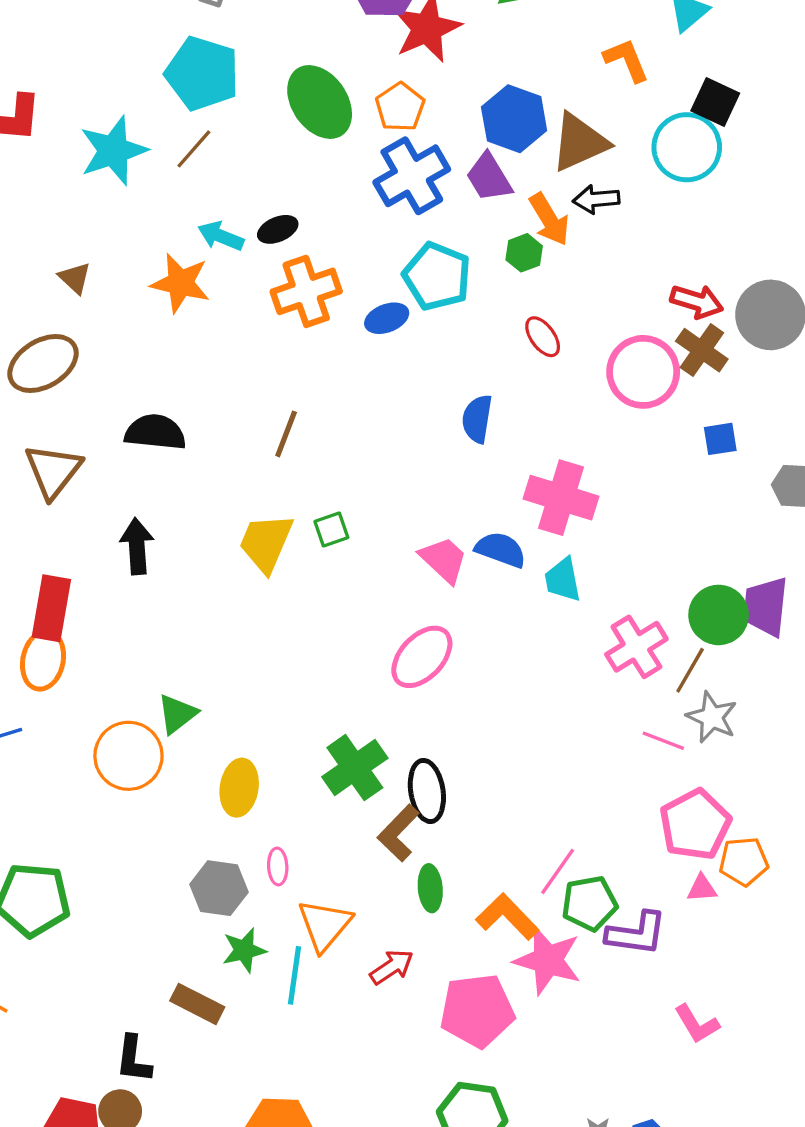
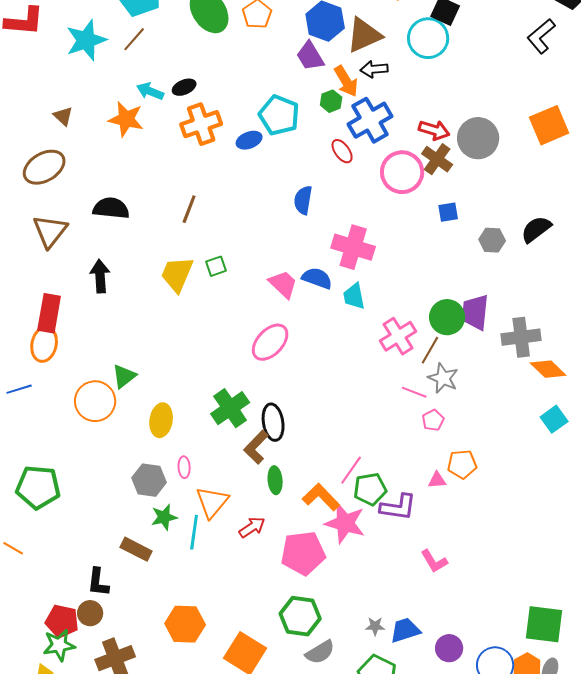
blue cross: (412, 176) -> (370, 120), moved
pink pentagon: (695, 825) -> (433, 420), moved, size x0.5

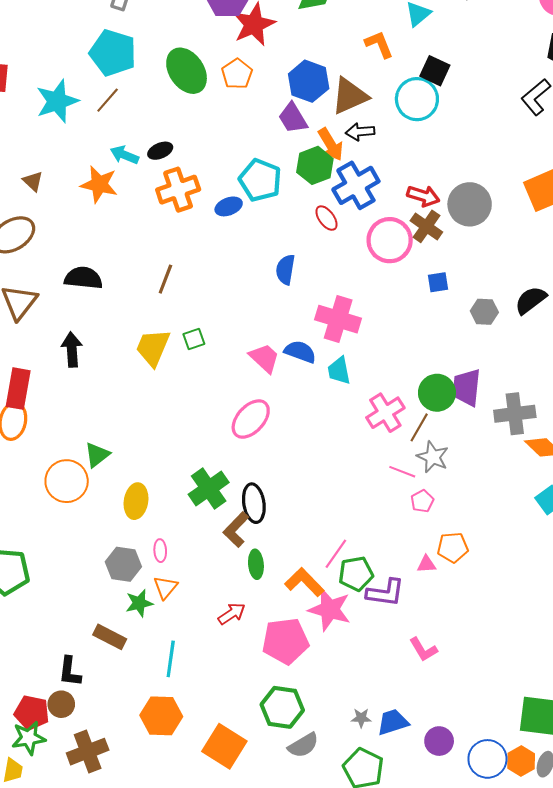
green hexagon: (331, 101) -> (315, 165), size x1.6
orange triangle: (212, 502) -> (165, 587), moved, size x0.7
cyan line: (194, 532) -> (171, 659), moved

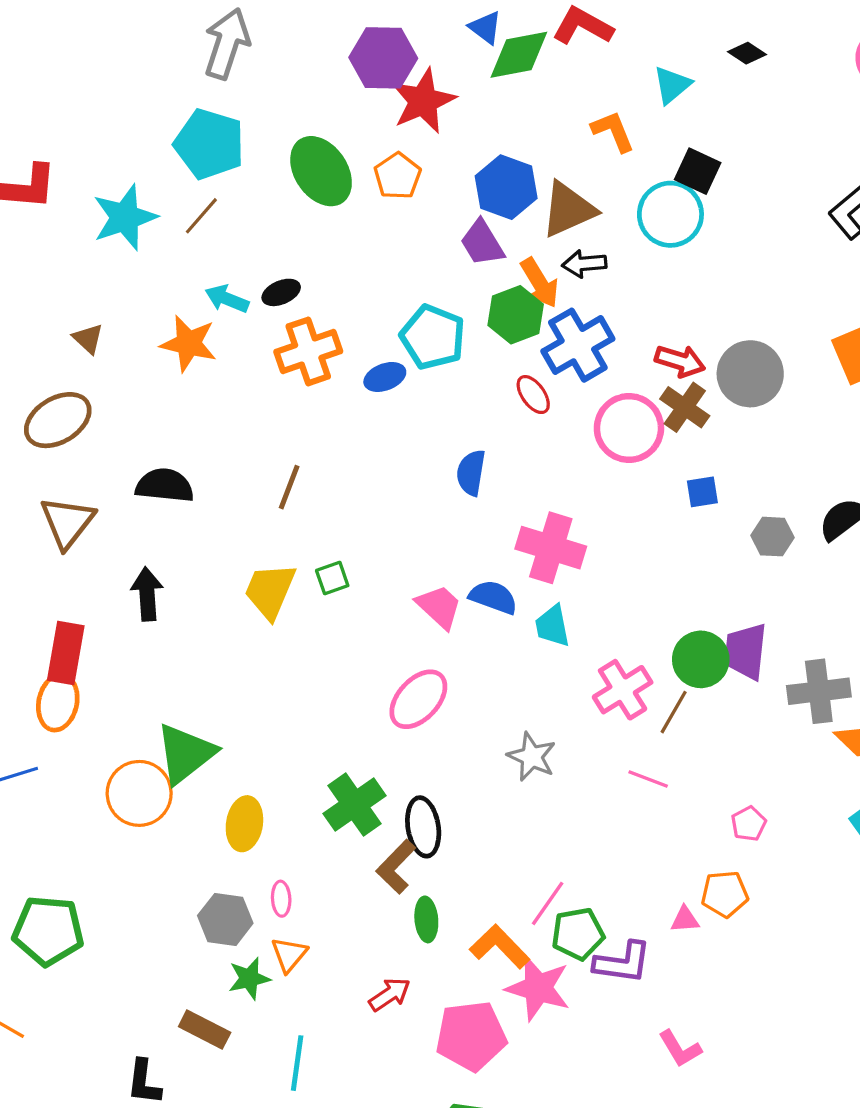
green triangle: (97, 455) -> (185, 754), size x1.6
gray star: (433, 457) -> (532, 757), moved
pink pentagon: (422, 501) -> (749, 824), moved

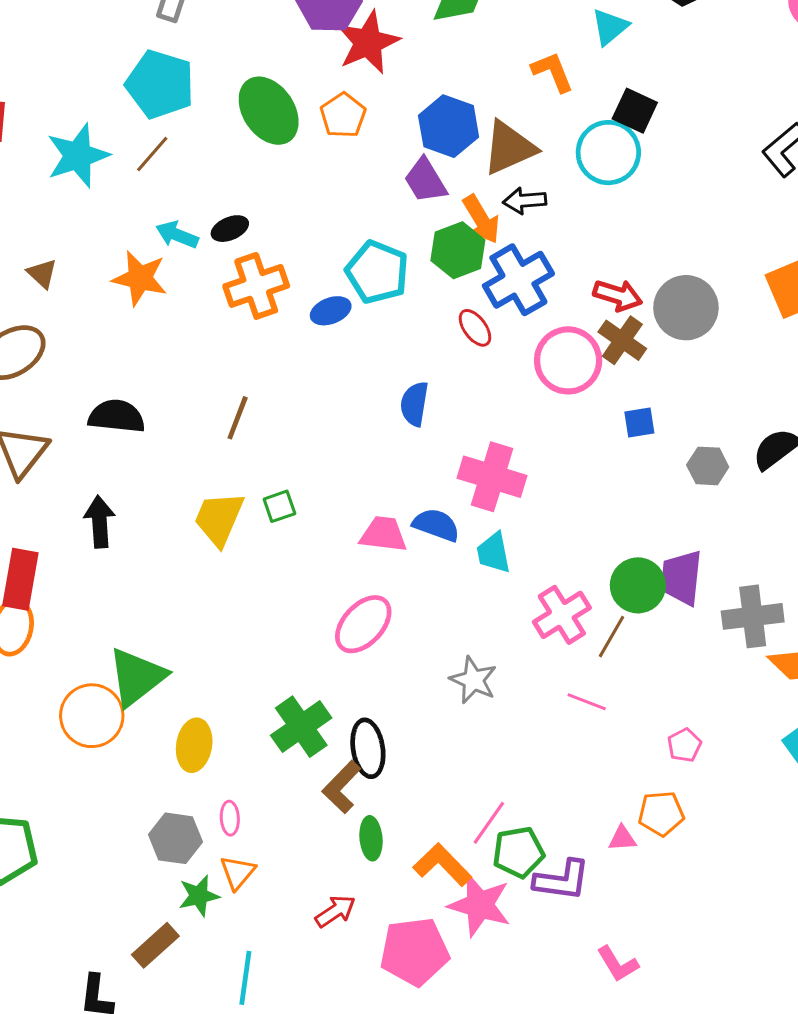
pink trapezoid: (439, 607) -> (383, 534), turned -36
brown rectangle: (205, 1030) -> (155, 945), turned -69

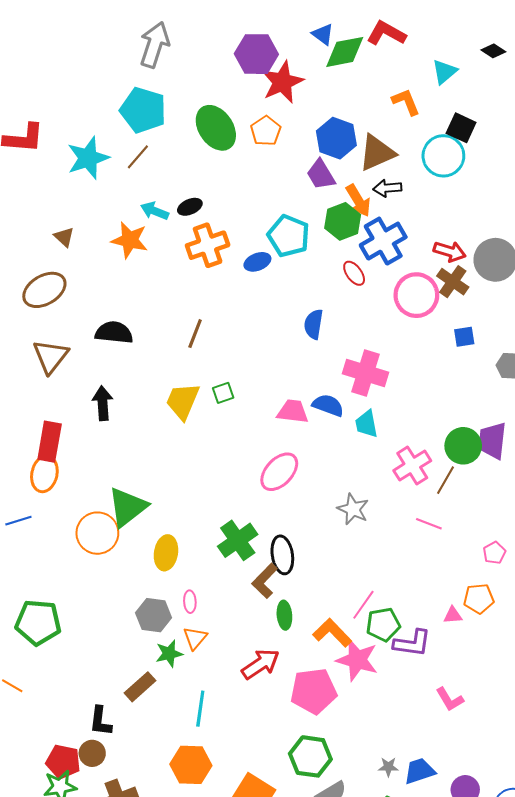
red arrow: (335, 911) -> (261, 664), size x1.4

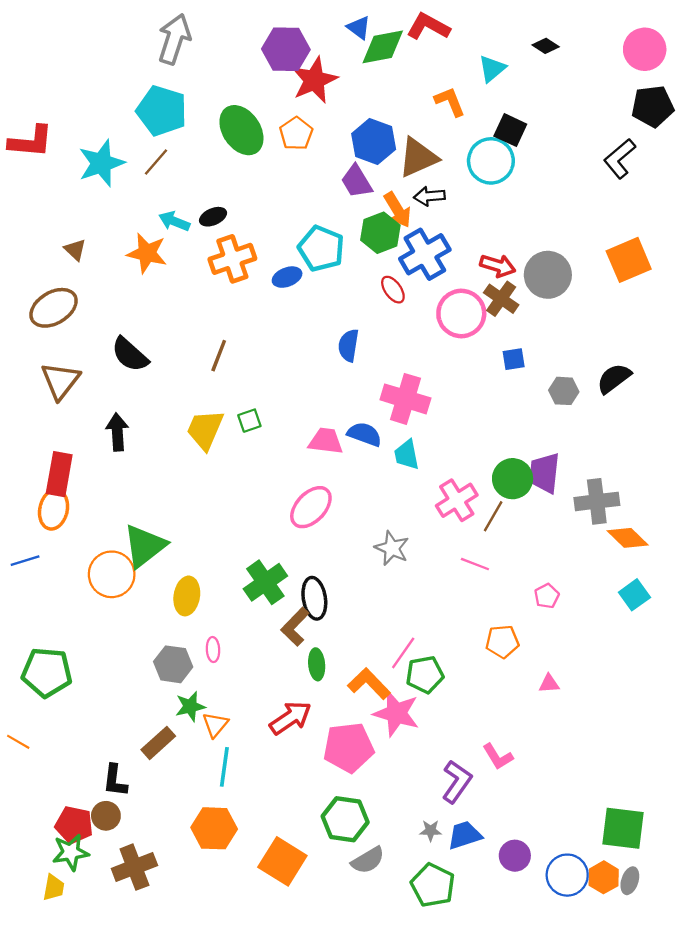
black semicircle: (114, 333) -> (130, 355), turned -144
orange pentagon: (479, 599) -> (502, 642), moved
pink triangle: (453, 615) -> (549, 684), moved
orange triangle: (195, 638) -> (215, 725), moved
purple L-shape: (412, 643) -> (457, 782), moved, turned -63

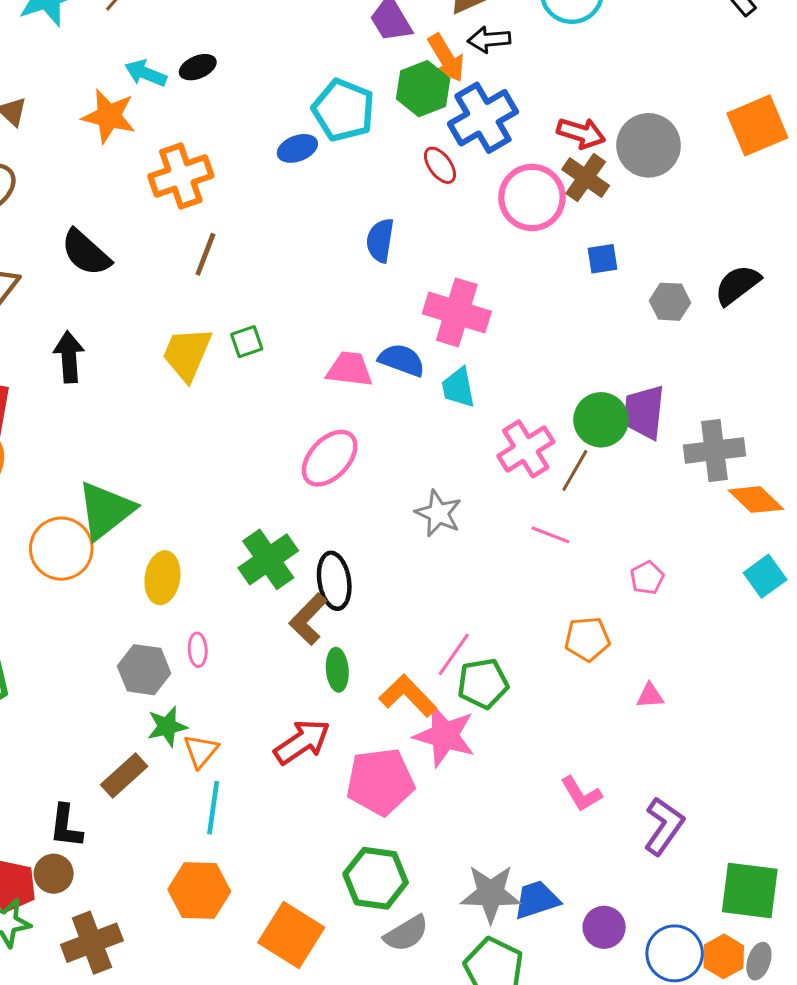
orange cross: (232, 259) -> (181, 176), moved
purple L-shape: (457, 782) -> (664, 826), moved
gray star: (431, 831) -> (491, 894), size x2.0

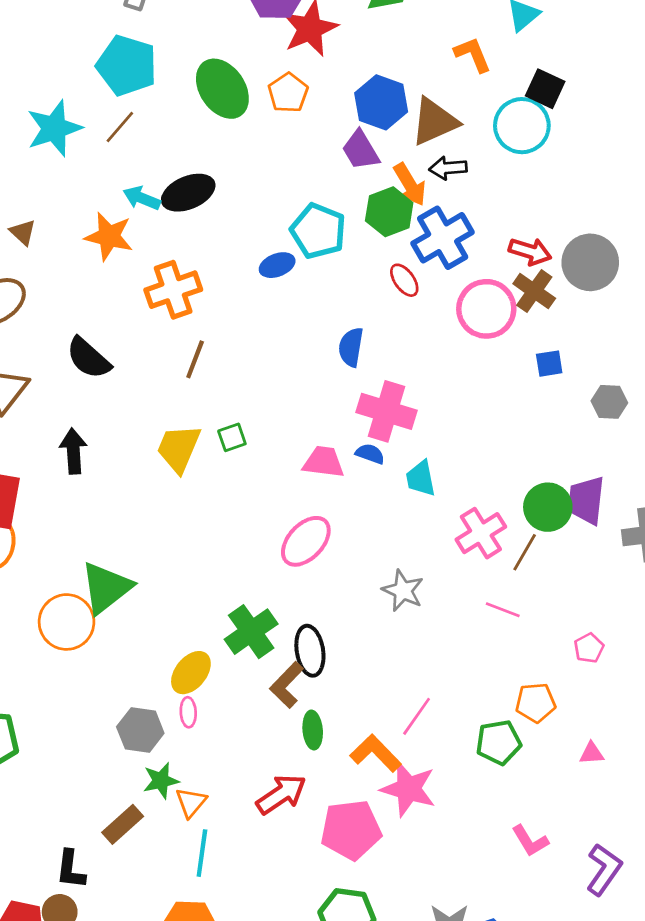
black ellipse: (198, 67) -> (188, 193), size x1.6
pink cross: (457, 312) -> (386, 411), moved
blue semicircle: (402, 360) -> (370, 454), size x0.7
yellow ellipse: (162, 578) -> (191, 673), moved, turned 30
green pentagon: (483, 684) -> (499, 742), moved

